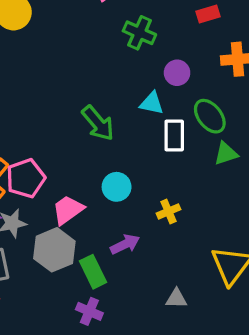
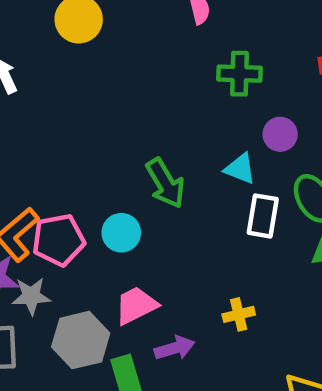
green cross: (139, 33) -> (239, 74), turned -32
cyan circle: (117, 187) -> (121, 233), moved
pink trapezoid: (68, 210) -> (136, 305), moved

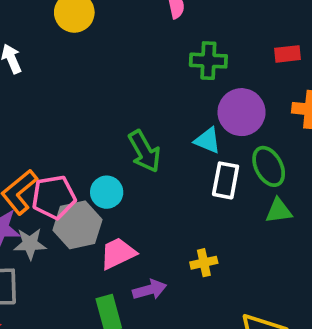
purple circle: (280, 134) -> (242, 112), size x1.6
gray hexagon: (81, 340) -> (77, 225), moved

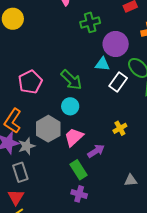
white rectangle: (226, 180) -> (118, 82), turned 42
cyan circle: (107, 192) -> (70, 106), moved
pink pentagon: (54, 197) -> (30, 82), moved

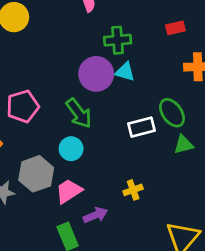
purple circle: (116, 44) -> (96, 74), moved
cyan triangle: (102, 64) -> (125, 72), moved
white rectangle: (118, 82) -> (141, 127), turned 30

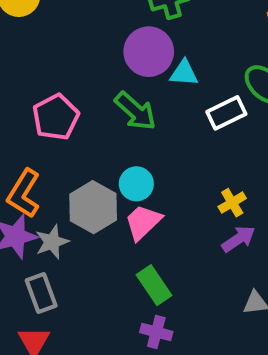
cyan triangle: (125, 72) -> (184, 73), moved
cyan circle: (71, 149) -> (136, 184), moved
purple arrow: (95, 215) -> (239, 239), moved

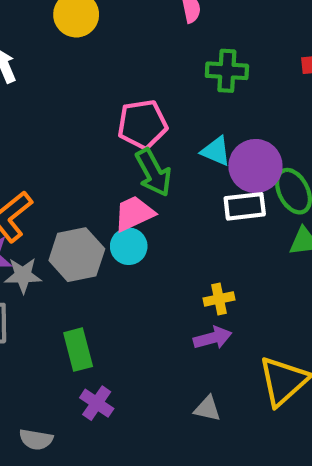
purple circle: (149, 52) -> (255, 166), moved
pink pentagon: (56, 117) -> (142, 124), moved
pink trapezoid: (143, 222) -> (134, 213), moved
green rectangle: (154, 285) -> (78, 350), moved

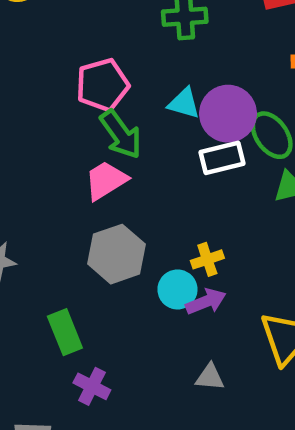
cyan circle: (129, 246) -> (177, 289), moved
gray hexagon: (77, 255) -> (117, 254), moved

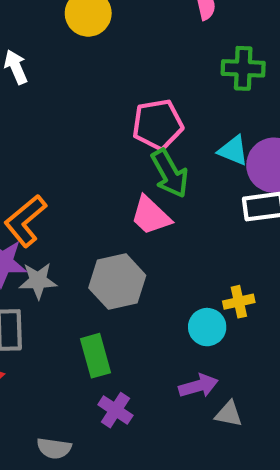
pink trapezoid: (106, 180) -> (151, 216), turned -111
gray hexagon: (117, 254) -> (117, 282), moved
purple arrow: (206, 302) -> (198, 386), moved

